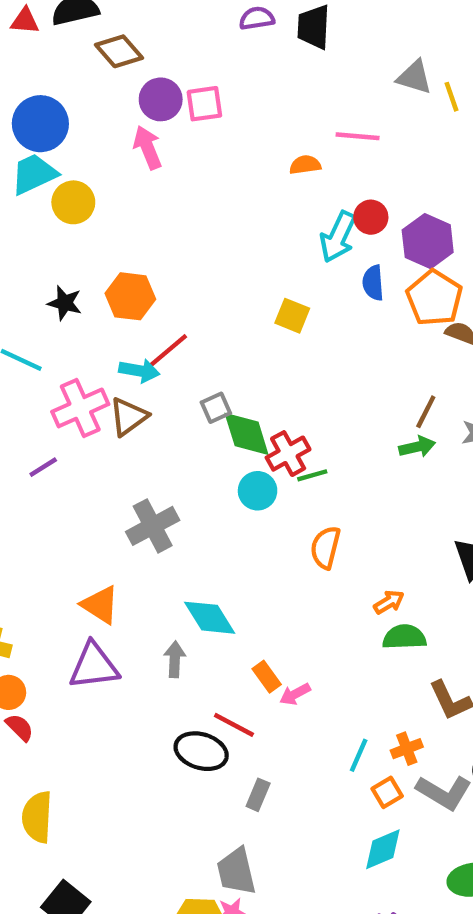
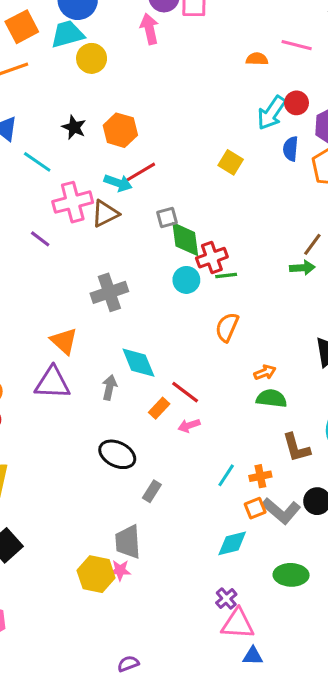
purple line: (43, 467) -> (40, 239), turned 60
orange rectangle: (267, 677) -> (159, 408), moved, turned 70
red line: (234, 725) -> (185, 392), moved
orange square: (387, 792) -> (255, 508), moved

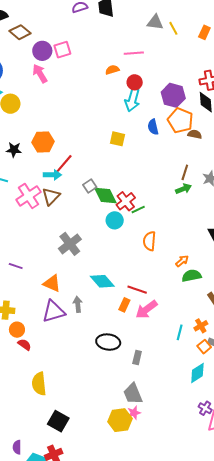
red circle: (297, 103) -> (135, 82), moved
blue semicircle: (291, 149) -> (153, 127), moved
purple line: (40, 239) -> (16, 266), moved
gray arrow: (109, 388) -> (78, 304), moved
pink arrow: (189, 426) -> (146, 309), size x1.6

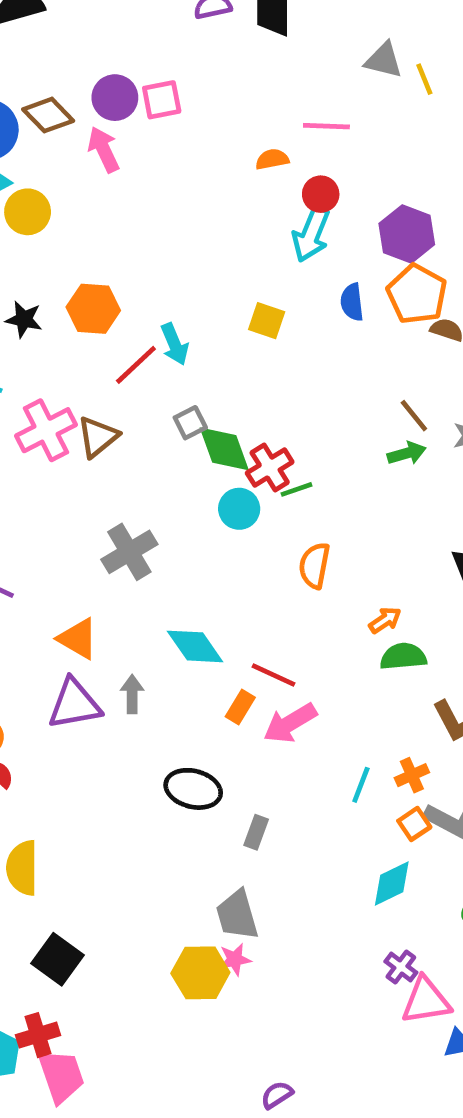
brown diamond: (20, 32) -> (48, 115), moved
brown line: (185, 172) -> (414, 416), turned -63
cyan arrow: (52, 175) -> (174, 344), moved, turned 60

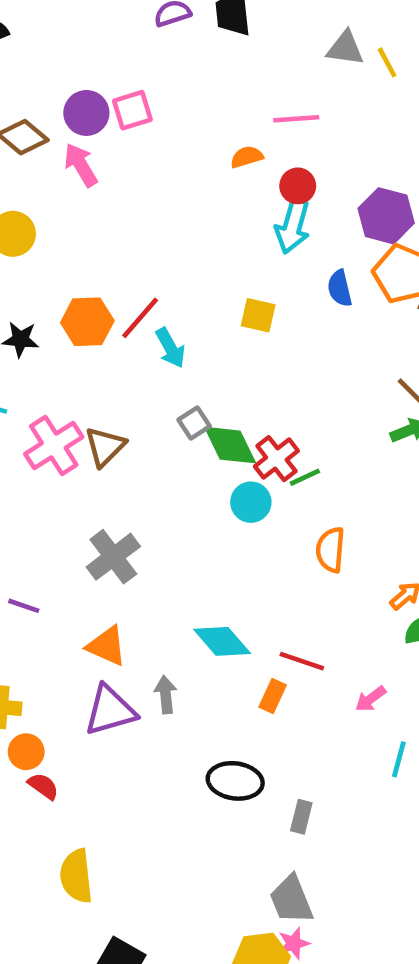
red line: (136, 365) -> (140, 318), moved
gray cross: (129, 552) -> (113, 557), moved
pink arrow: (290, 723) -> (371, 699), moved, size x0.6

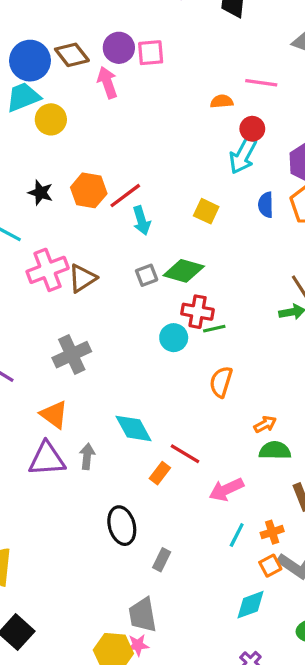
green diamond: (230, 445) -> (184, 271), moved, turned -60
red cross: (276, 459) -> (198, 312), turned 36
pink arrow: (371, 699) -> (226, 490), size x1.5
black ellipse: (235, 781) -> (122, 526), turned 54

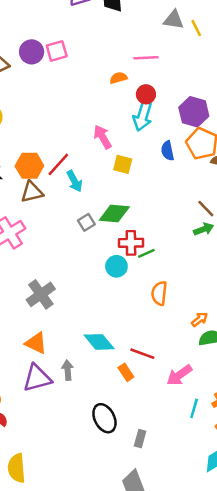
pink arrow: (107, 82) -> (103, 137), moved
brown triangle: (82, 278) -> (32, 192), moved, turned 30
orange rectangle: (160, 473) -> (126, 372), turned -60

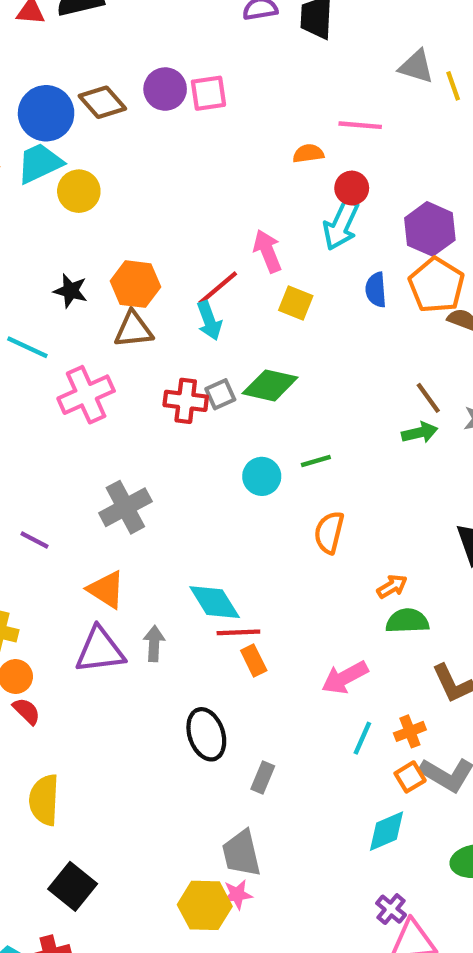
red line: (58, 164) -> (218, 288), moved
red cross: (131, 243) -> (186, 401), moved
red line: (142, 354) -> (238, 632), moved, turned -30

